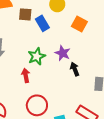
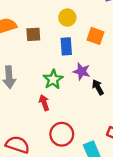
blue rectangle: (42, 23) -> (66, 46), moved, turned 35

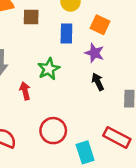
purple star: (82, 71) -> (94, 53), moved
red arrow: (44, 103) -> (25, 91), moved

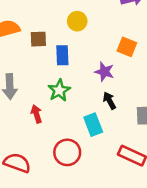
orange square: (100, 25) -> (127, 47), moved
blue rectangle: (66, 33) -> (62, 55), moved
cyan rectangle: (85, 152) -> (93, 125), moved

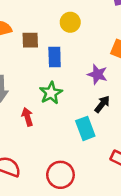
black arrow: (109, 101) -> (102, 104), turned 66
red circle: (67, 152) -> (60, 175), moved

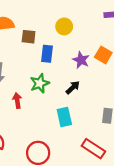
purple star: (97, 74) -> (81, 60), moved
black arrow: (102, 104) -> (73, 87), moved

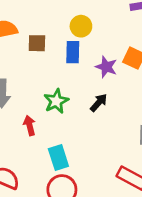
blue rectangle: (47, 54) -> (73, 52), moved
cyan rectangle: (64, 117) -> (58, 157), moved

